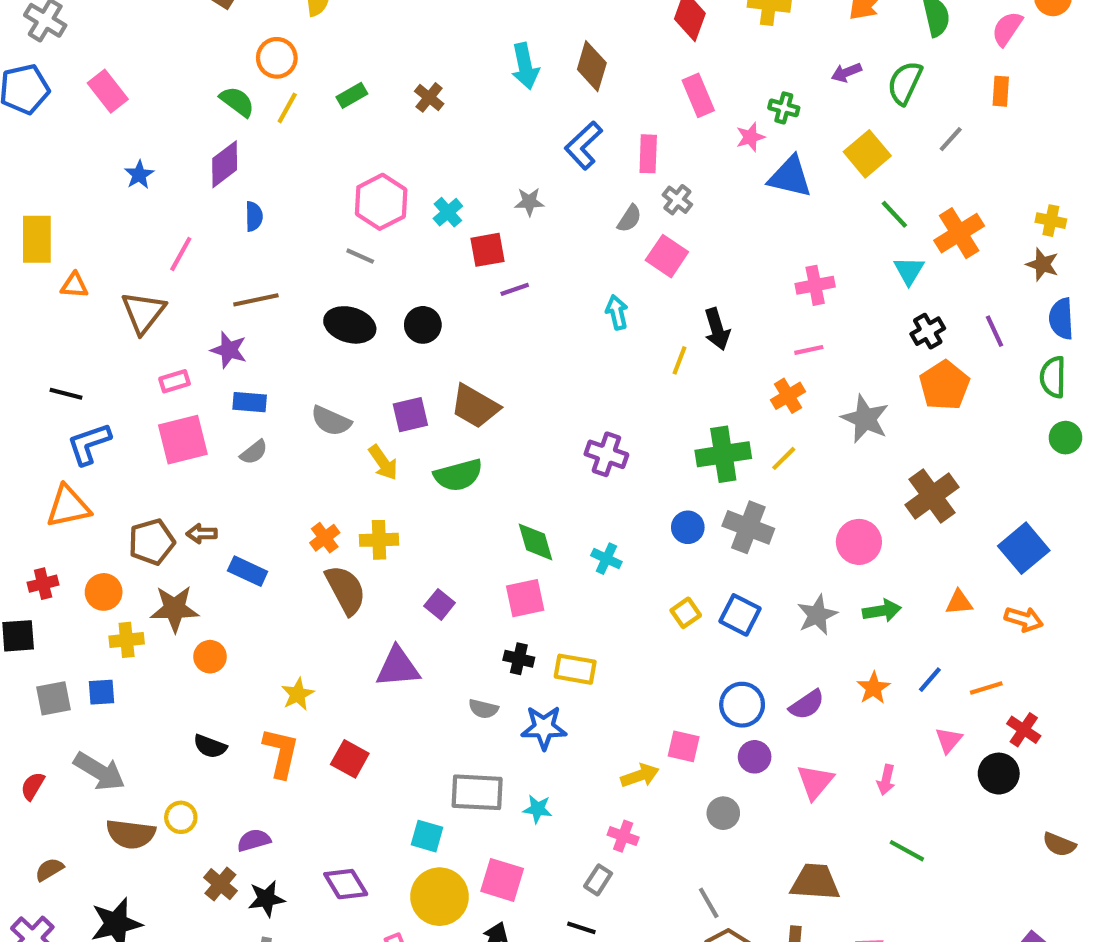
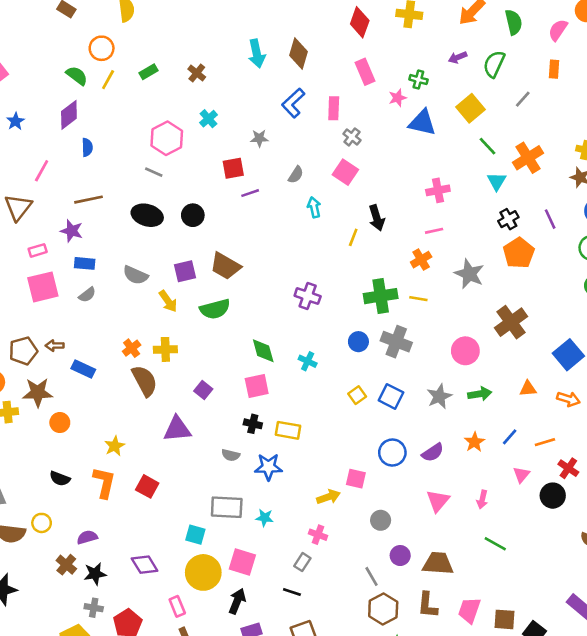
cyan cross: (448, 212) -> (208, 119), moved
gray semicircle: (629, 218) -> (296, 175), moved
yellow line: (784, 458) -> (418, 299), turned 54
purple circle: (755, 757) -> (400, 556), moved

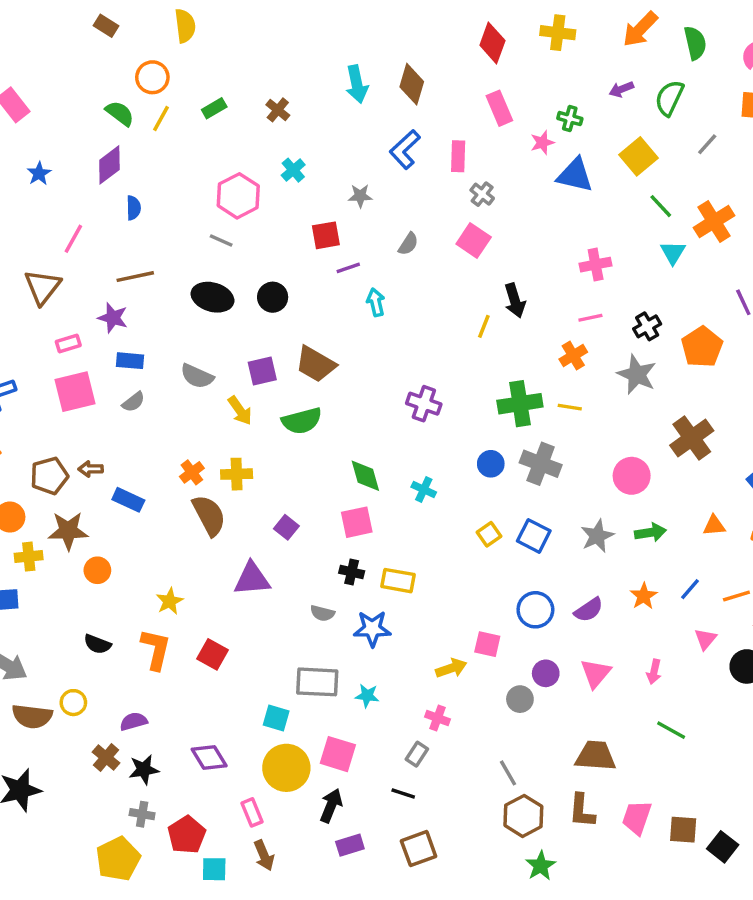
cyan arrow: (314, 207) -> (376, 302), moved
black cross: (508, 219) -> (647, 326), moved
purple circle: (400, 556) -> (546, 673), moved

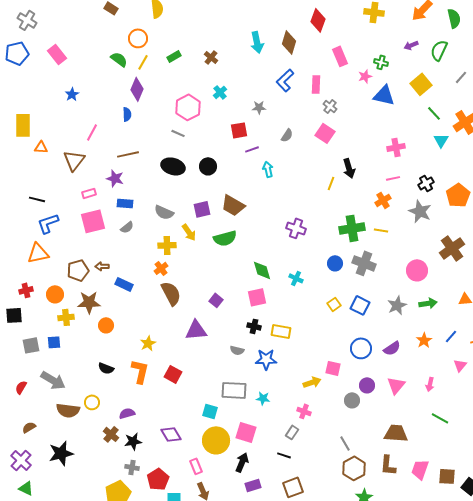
red diamond: (492, 43) -> (318, 20), moved
purple diamond: (109, 165) -> (137, 89), moved, turned -30
yellow cross: (237, 474) -> (167, 245), moved

